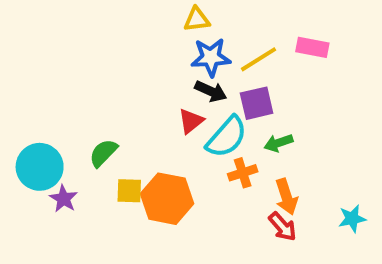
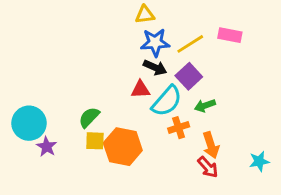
purple square: (257, 103) -> (189, 76), turned -30
red triangle: (191, 121) -> (140, 89), turned 36
green semicircle: (103, 153) -> (89, 117), moved

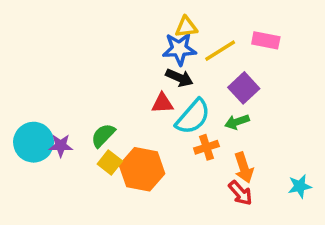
yellow triangle: (145, 15) -> (186, 27), moved
purple square: (189, 76) -> (244, 88), moved
yellow square: (95, 141) -> (110, 163), turned 36
purple star: (47, 147) -> (61, 146), moved, turned -30

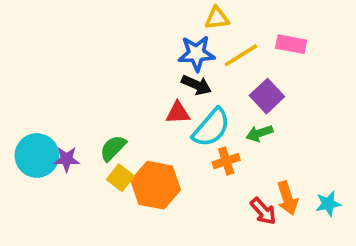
yellow triangle: (186, 27) -> (217, 18), moved
orange arrow: (244, 168) -> (287, 198), moved

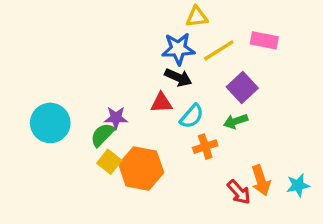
cyan semicircle: (211, 128) -> (192, 116), size x0.7
cyan circle: (37, 155) -> (50, 123), moved
purple star: (67, 159) -> (116, 118), moved

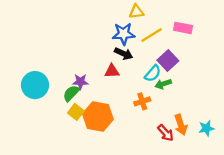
cyan semicircle: (192, 116) -> (153, 73), moved

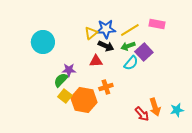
yellow triangle: (136, 12) -> (91, 33), moved, turned -32
green arrow: (163, 84) -> (128, 46), moved
cyan circle: (35, 85) -> (43, 42), moved
orange cross: (142, 101) -> (106, 87), moved

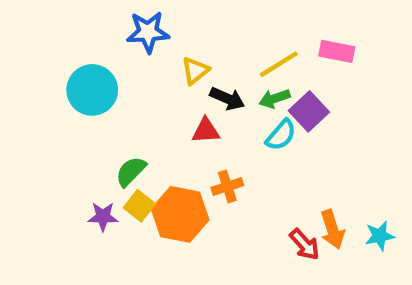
blue star: (106, 29) -> (148, 32), moved
purple star: (69, 70) -> (103, 217), moved

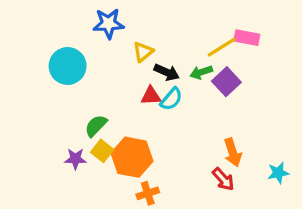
yellow line: (279, 64) -> (222, 47), moved
cyan semicircle: (281, 135) -> (171, 99), moved
orange cross: (227, 186) -> (148, 193), moved
orange arrow: (332, 229) -> (233, 152), moved

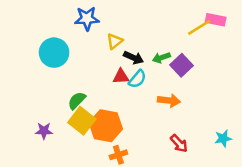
pink rectangle: (247, 38) -> (216, 20), moved
yellow line: (222, 47) -> (199, 27), moved
yellow square: (102, 151) -> (82, 121), size x1.5
orange arrow: (233, 152) -> (169, 101), moved, turned -65
purple star: (75, 159) -> (44, 131), moved

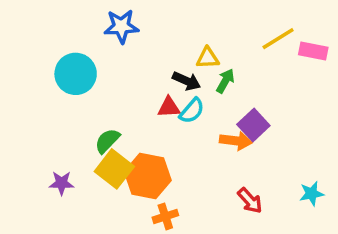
pink rectangle: (216, 20) -> (313, 51), moved
yellow triangle: (115, 41) -> (208, 58), moved, turned 36
green arrow: (161, 58) -> (225, 81), turned 138
purple square: (182, 65) -> (253, 125), moved

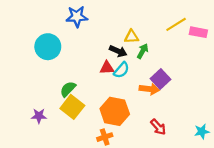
orange hexagon: (148, 176) -> (115, 111), moved
cyan star: (311, 194) -> (202, 131), moved

